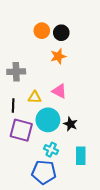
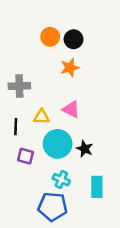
purple square: (21, 130) -> (26, 156), size x0.6

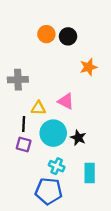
orange star: (70, 68) -> (88, 67), moved
black line: (16, 127) -> (24, 124), moved

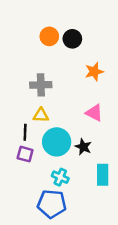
gray cross: (18, 80) -> (41, 85), moved
pink triangle: (66, 101) -> (94, 113), moved
cyan rectangle: (90, 173) -> (103, 175), moved

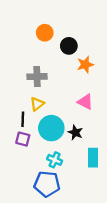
black circle: (72, 39) -> (69, 46), moved
yellow triangle: (41, 115) -> (37, 104), turned -40

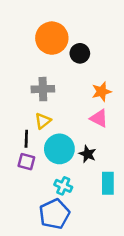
orange circle: (45, 33) -> (52, 38), size x1.6
orange star: (85, 65) -> (102, 92), moved
blue pentagon: (47, 184) -> (54, 214), turned -30

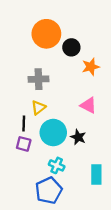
orange star: (102, 92) -> (91, 67), moved
cyan rectangle: (108, 183) -> (96, 175), moved

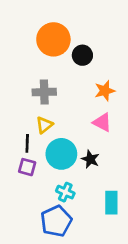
orange star: (91, 67) -> (105, 91), moved

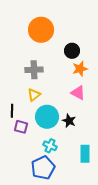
black circle: (82, 55) -> (72, 51), moved
black line: (27, 143) -> (12, 111), moved

